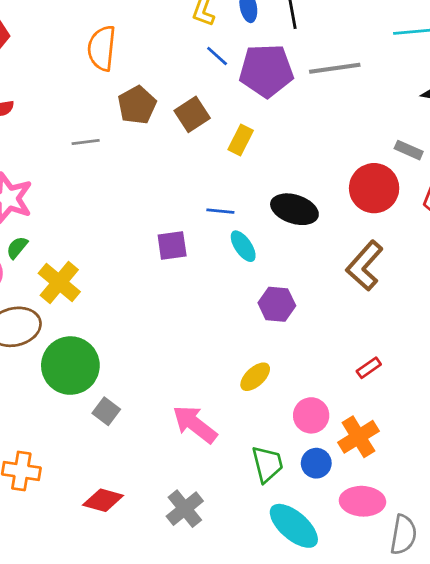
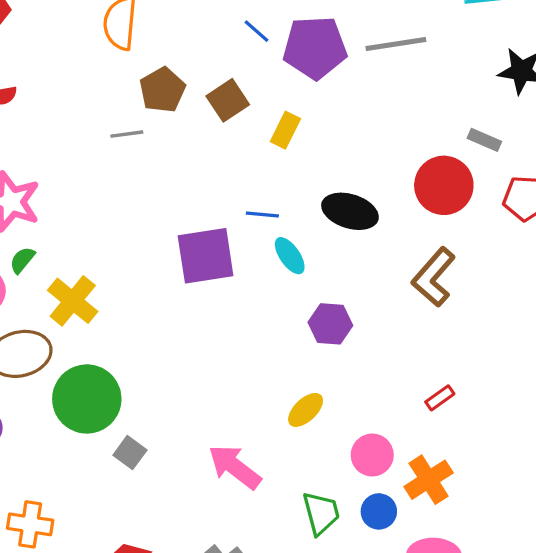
gray line: (86, 142) -> (127, 134), moved
purple square: (172, 246) -> (206, 256), size x1.6

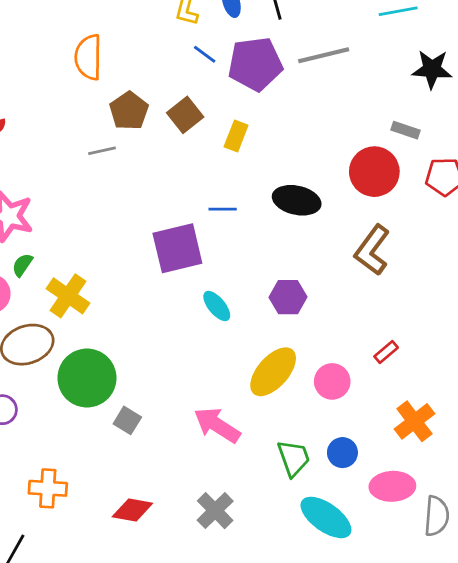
cyan ellipse: (290, 256) -> (217, 306), moved
yellow ellipse: (306, 410) -> (273, 372), size x1.6
pink circle: (372, 455) -> (332, 381), moved
orange cross: (429, 480) -> (414, 421), moved

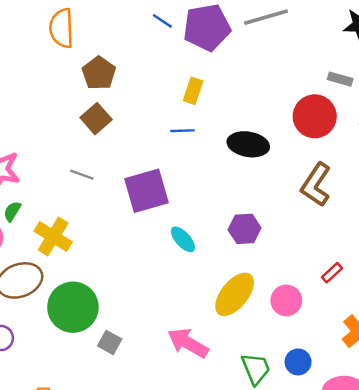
brown square: (185, 115) -> (96, 119), moved
gray line: (102, 151) -> (82, 175), moved, turned 35
blue line: (223, 209) -> (182, 131), moved

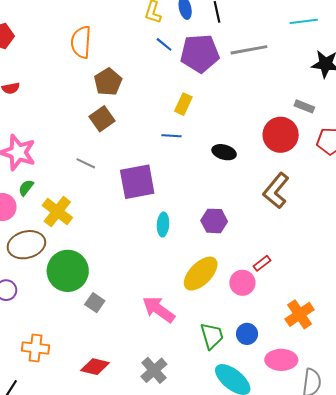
black ellipse: (248, 144) -> (224, 152), size x0.7
cyan ellipse: (183, 239) -> (163, 225), turned 40
red rectangle: (332, 273) -> (262, 263), moved

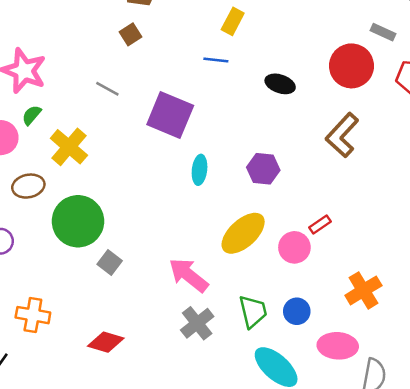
brown square: (102, 119) -> (130, 34), size x0.7
purple square: (137, 182) -> (170, 115), turned 30
brown ellipse: (26, 245) -> (28, 186), size x0.7
gray cross: (154, 370) -> (197, 323), moved

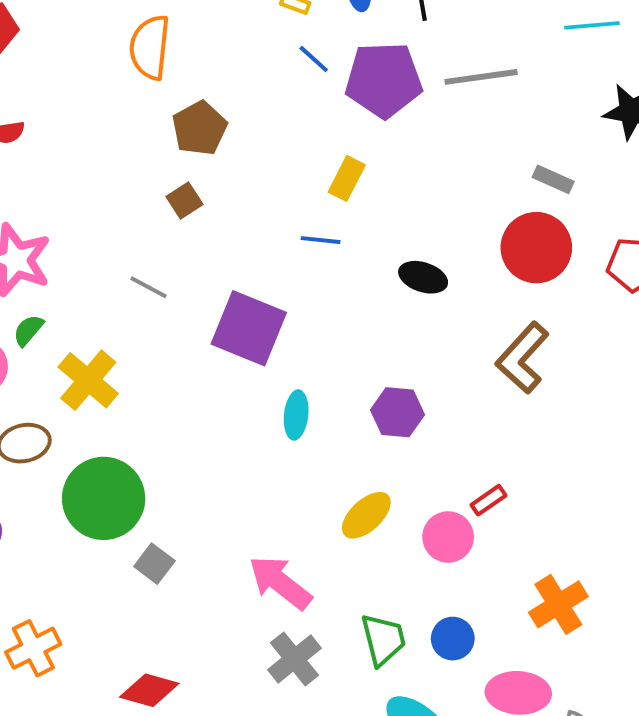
gray rectangle: (383, 32) -> (553, 179), moved
yellow ellipse: (243, 233) -> (366, 515), size x0.7
orange cross: (33, 315) -> (33, 648), turned -36

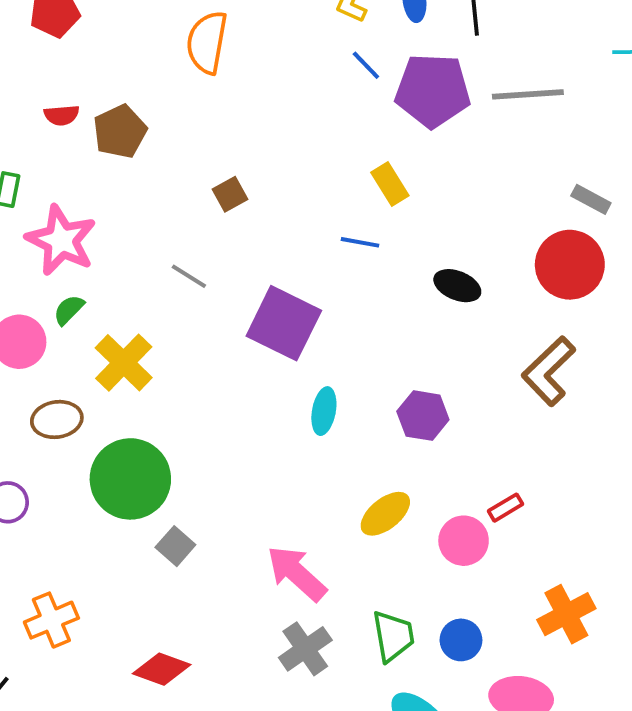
brown pentagon: (200, 128) -> (120, 131), moved
yellow rectangle: (347, 178) -> (390, 184), turned -63

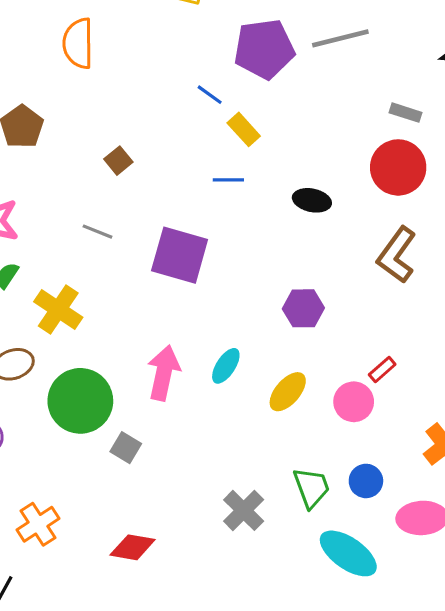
blue line: (366, 65) -> (210, 95), moved
cyan ellipse: (324, 411) -> (226, 366), moved, turned 33
pink arrow: (297, 573) -> (164, 373), moved, turned 70

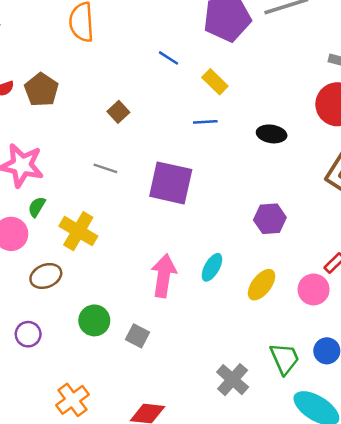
blue line: (210, 95) -> (168, 58), moved
green circle: (80, 401) -> (94, 320), moved, size x0.6

